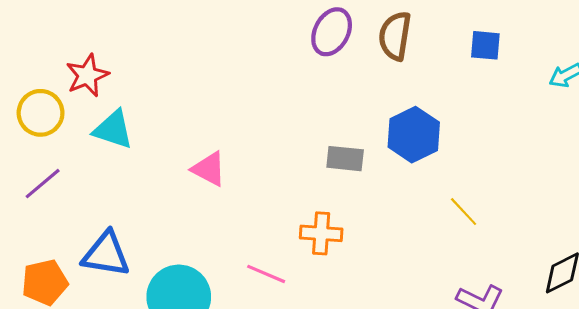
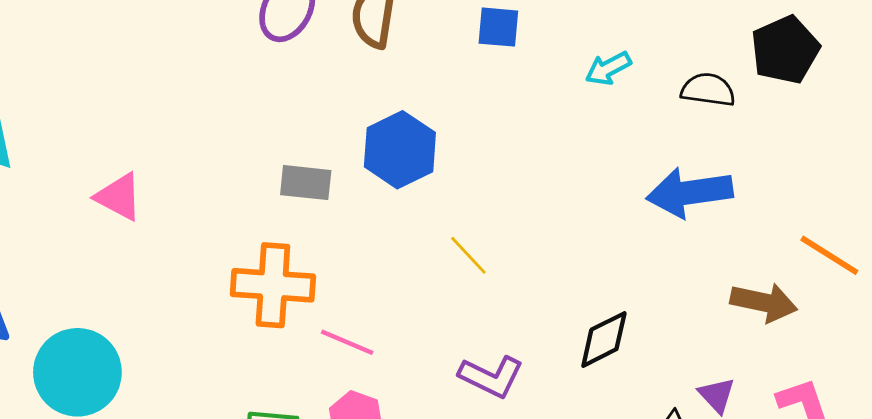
orange cross: (321, 233) -> (273, 285), size x1.4
pink line: (266, 274) -> (347, 342), moved

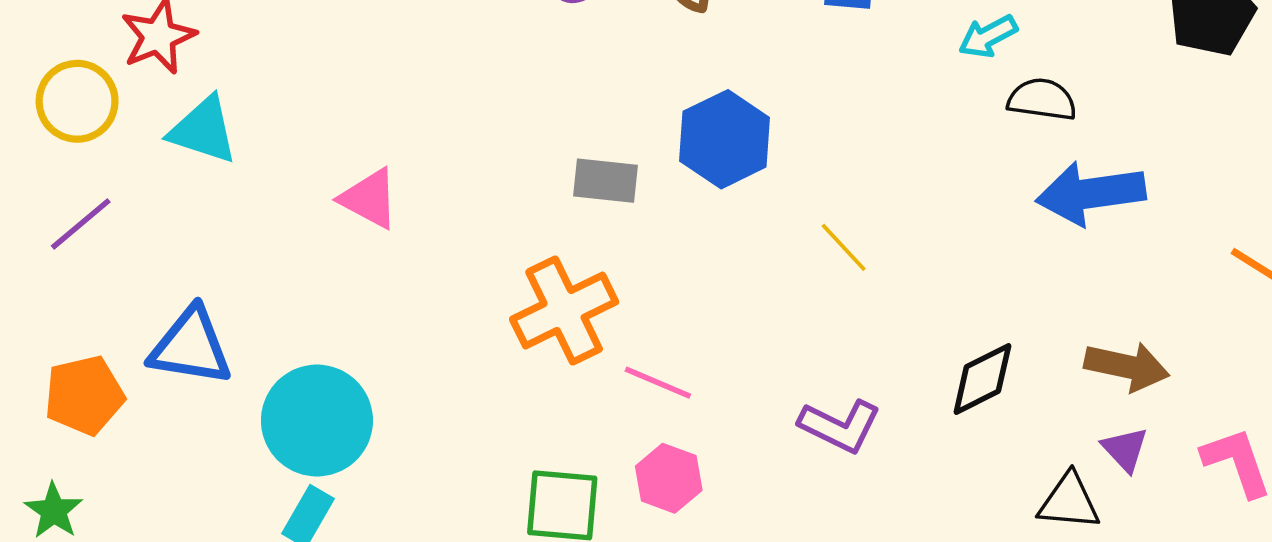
black semicircle: (708, 90) -> (1042, 99), moved
yellow line: (468, 255) -> (844, 247), moved
orange cross: (273, 285) -> (564, 310), turned -30
brown arrow: (764, 302) -> (1127, 366), moved

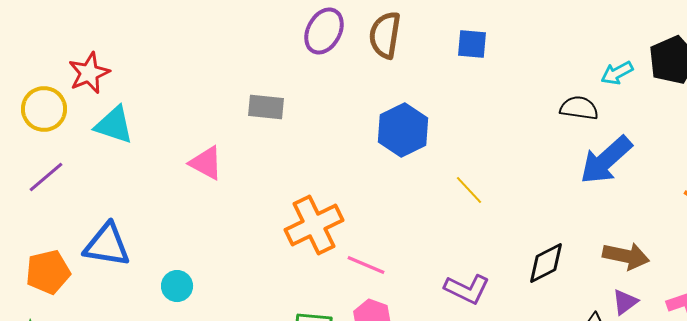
cyan arrow: (988, 36) -> (617, 73), moved
gray rectangle: (606, 181) -> (266, 107), moved
blue arrow: (1091, 193) -> (606, 160), turned -34
cyan circle: (317, 421) -> (177, 286), size x0.5
purple triangle: (1125, 449) -> (625, 302), turned 36

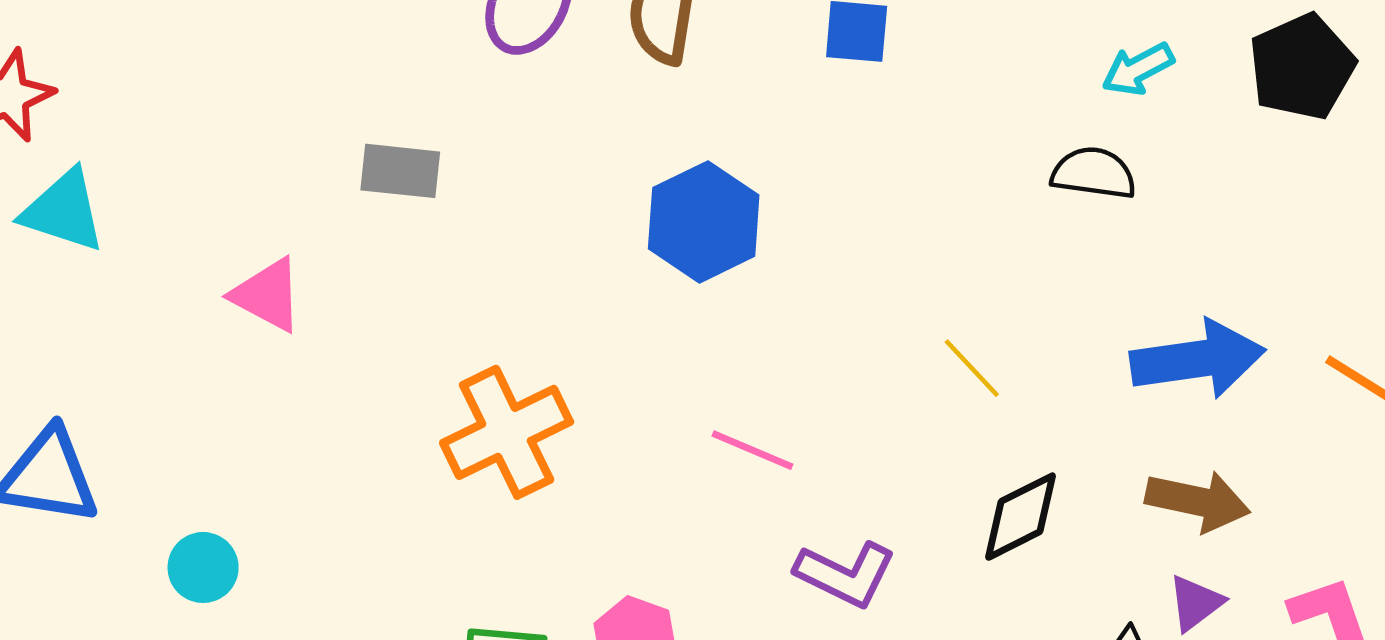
cyan arrow: (617, 73) -> (1138, 69), moved
blue arrow: (606, 160) -> (1198, 359), moved, turned -146
yellow line: (469, 190) -> (972, 368), moved
pink line: (366, 265) -> (752, 450), moved

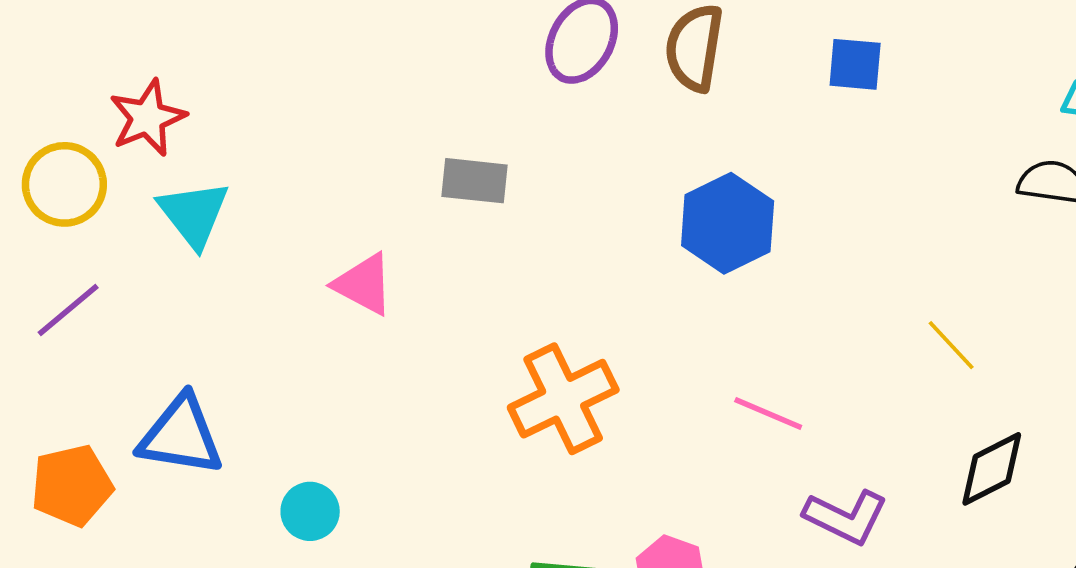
cyan triangle: (63, 211) -> (194, 214), turned 34

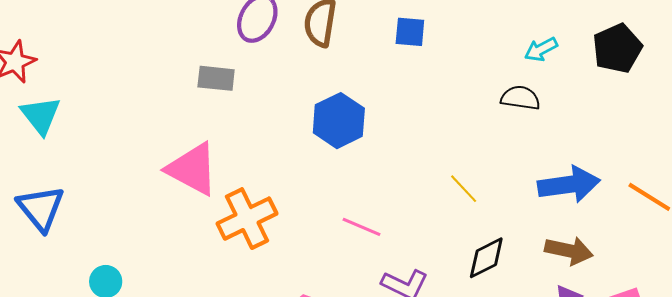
gray rectangle: (474, 181) -> (216, 78), moved
pink triangle: (364, 284) -> (192, 169), moved, size x1.5
blue triangle: (181, 436) -> (41, 208), moved, turned 42

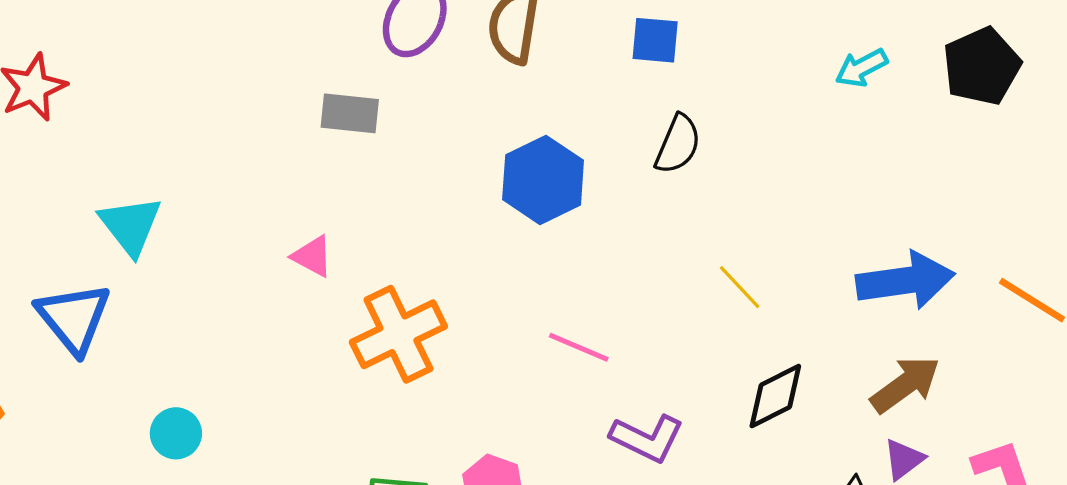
black semicircle: (520, 98) -> (678, 144), moved, turned 105
cyan triangle: (41, 115) -> (130, 225), moved
pink triangle: (192, 169) -> (312, 256), size x0.5
brown arrow: (569, 251) -> (905, 385), turned -48

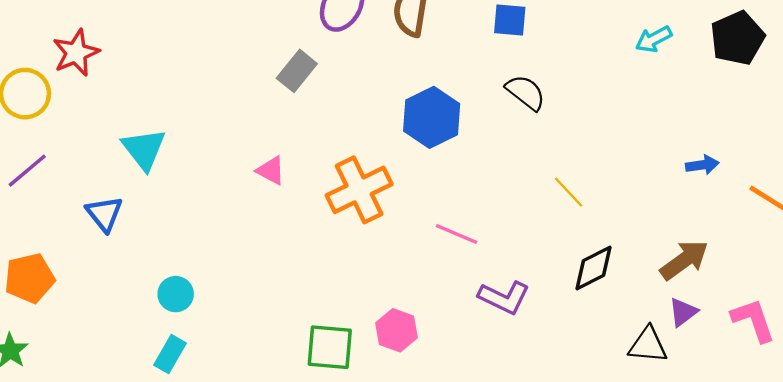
gray rectangle: (350, 113) -> (297, 71), turned -57
black semicircle: (678, 144) -> (526, 92), turned -75
blue arrow: (905, 281) -> (702, 165), moved, size x0.5
blue triangle: (74, 318) -> (104, 214), size x0.7
orange cross: (398, 334) -> (359, 190), moved

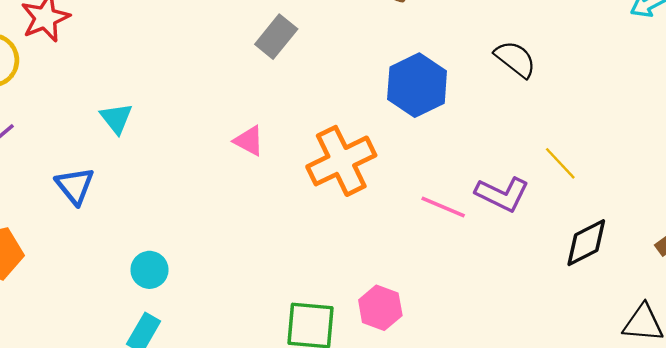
cyan triangle: (144, 149) -> (116, 118), size x0.7
purple L-shape: (504, 297) -> (502, 194), moved

